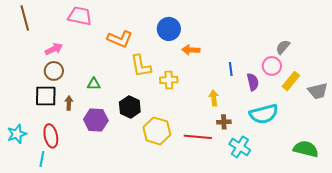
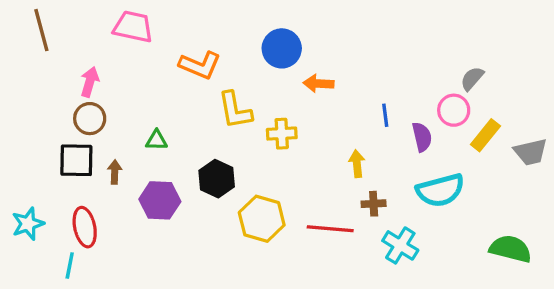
pink arrow: (54, 49) -> (90, 82), turned -48

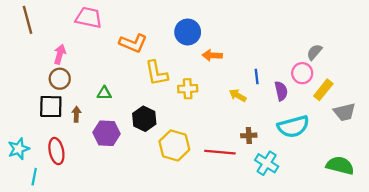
gray trapezoid: (531, 152) -> (344, 112), moved
yellow arrow: (357, 164) -> (238, 95), moved, turned -54
cyan line: (70, 265) -> (34, 177), moved

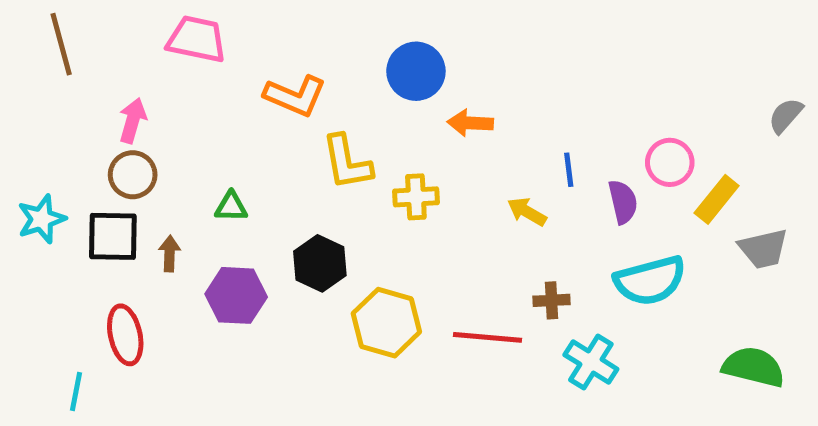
gray semicircle: (314, 52) -> (786, 116), moved
cyan star: (19, 149) -> (41, 219), moved

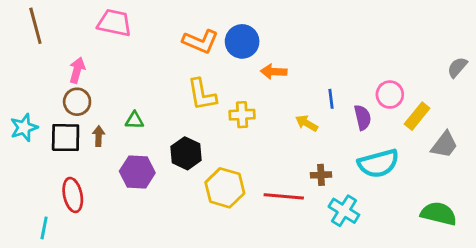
orange L-shape: (295, 96) -> (200, 41), moved
gray trapezoid: (763, 249) -> (444, 145), turned -40
brown arrow: (170, 254) -> (99, 136), moved

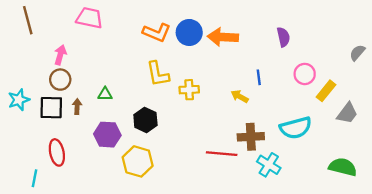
orange arrow: (274, 72) -> (223, 37), moved, size x1.5
purple semicircle: (363, 117) -> (283, 37), moved
brown cross: (321, 175) -> (251, 137), size x1.6
yellow hexagon: (225, 188) -> (138, 161), moved

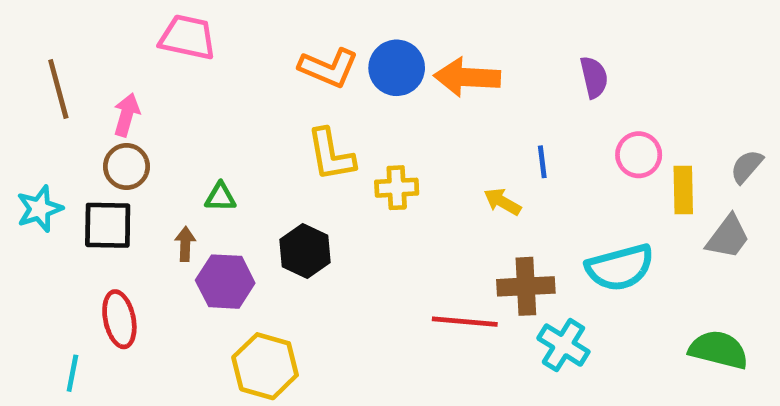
brown line: (28, 20) -> (58, 89), moved
gray semicircle: (357, 53) -> (747, 166), moved
yellow rectangle: (326, 91) -> (683, 190), turned -40
brown arrow: (77, 106) -> (185, 244), moved
yellow hexagon: (138, 161) -> (265, 366), moved

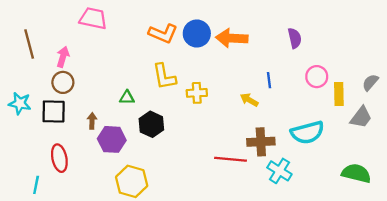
green triangle: (220, 197) -> (127, 98), moved
cyan star: (40, 209) -> (20, 103), turned 30

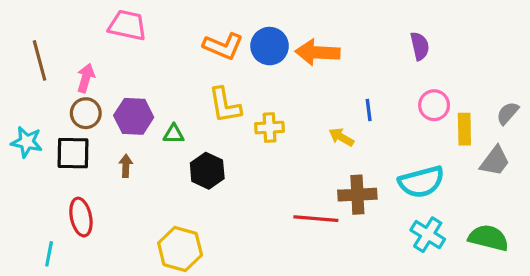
purple semicircle: (295, 38) -> (420, 46), moved
purple hexagon: (112, 139) -> (134, 116), moved
cyan cross: (279, 171) -> (428, 235), moved

